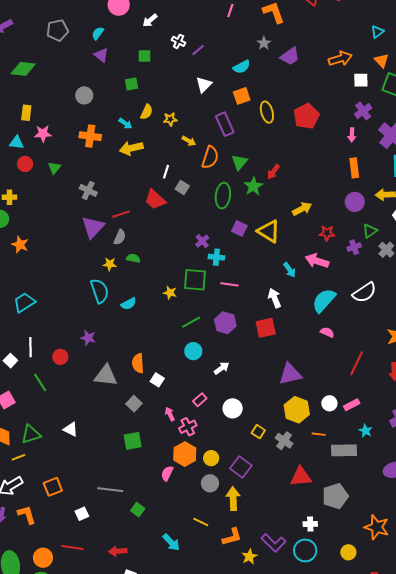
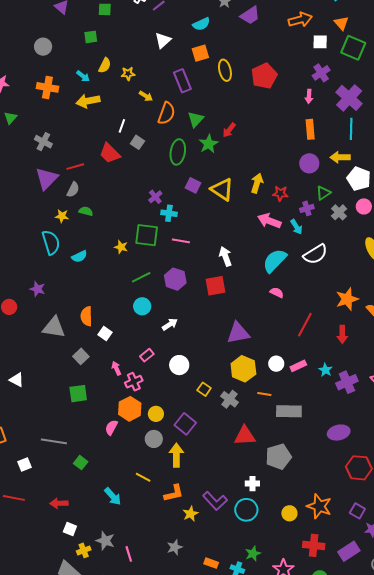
yellow arrow: (302, 209) -> (257, 183), moved, turned -48
cyan arrow: (290, 270) -> (296, 227), moved
cyan star: (366, 431) -> (325, 370), moved
orange star: (377, 527) -> (319, 506), moved

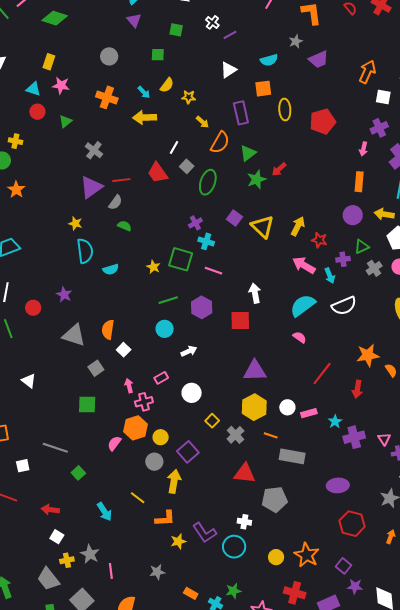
orange arrow: (300, 20) -> (367, 72), turned -60
green ellipse: (178, 152) -> (208, 182), moved
yellow star: (62, 216) -> (75, 223), moved

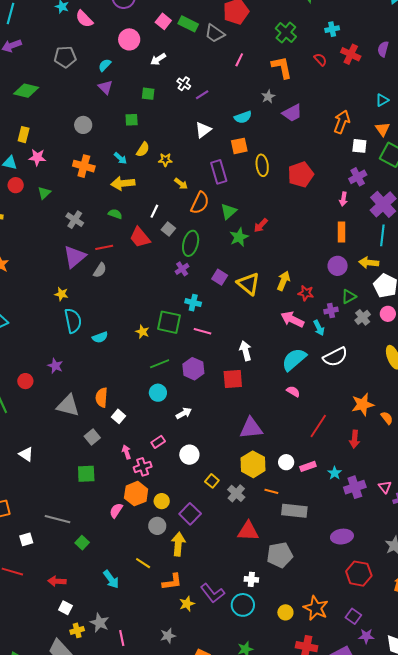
purple cross: (195, 223) -> (182, 269), moved
green semicircle: (124, 226) -> (115, 214), moved

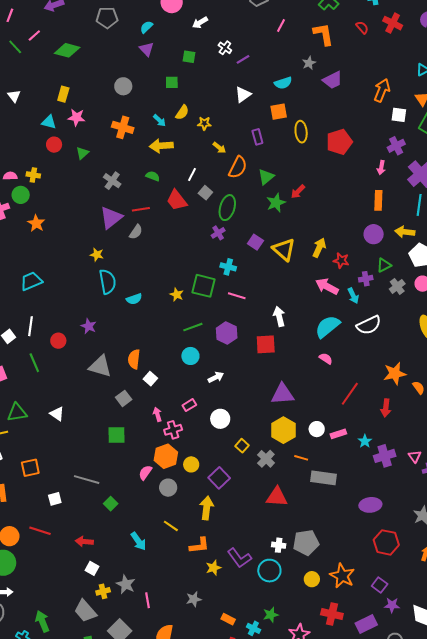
purple rectangle: (219, 172) -> (257, 137), size x0.7
gray circle: (157, 526) -> (168, 488), moved
gray pentagon: (280, 555) -> (306, 543), moved

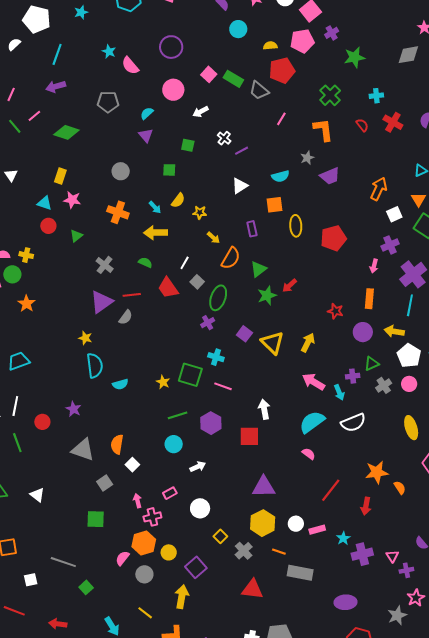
white square: (399, 115) -> (394, 214), turned -35
red star: (341, 261) -> (335, 311), moved

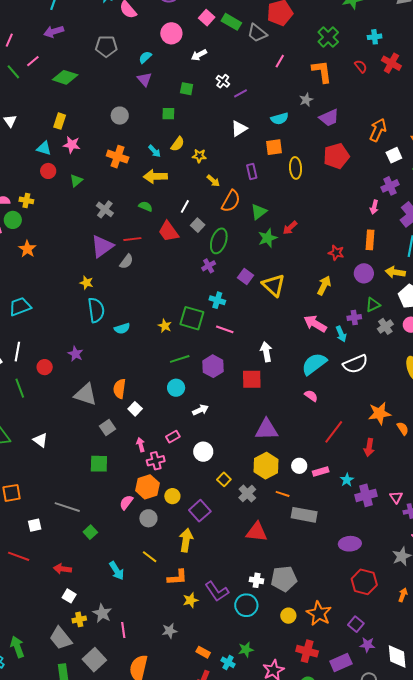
red pentagon: (333, 238) -> (336, 156), moved
yellow arrow: (308, 343) -> (324, 285), moved

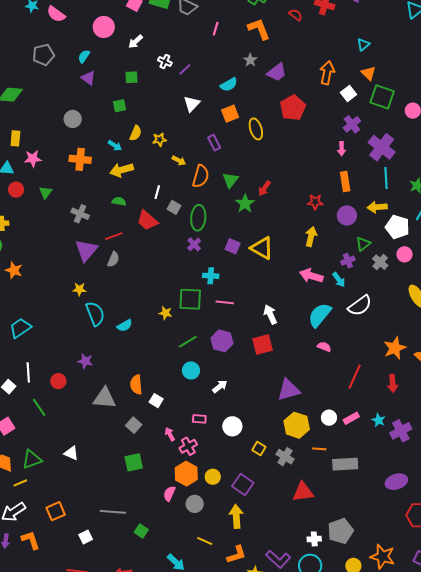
pink rectangle: (173, 437) -> (199, 419), turned 48

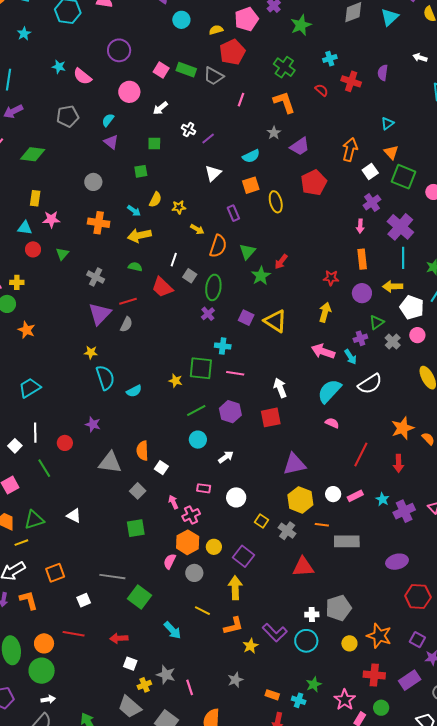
green square: (141, 531) -> (140, 597), size x1.6

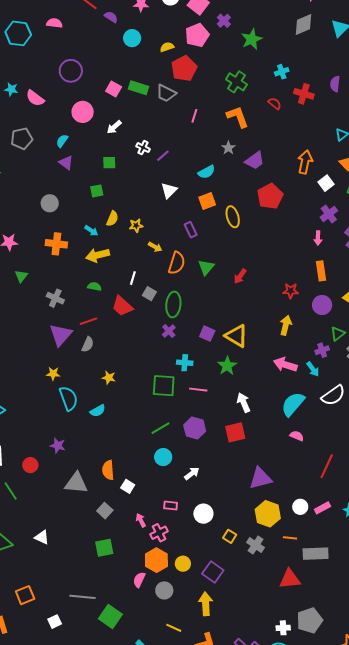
green star: (261, 276) -> (227, 366), moved
yellow star: (176, 381) -> (109, 378), moved
red triangle: (303, 567) -> (290, 579), moved

